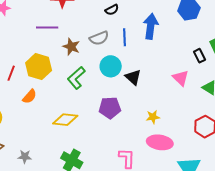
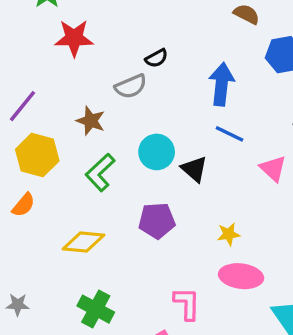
purple line: (47, 27) -> (22, 106), moved, turned -50
blue line: (125, 37) -> (229, 134), moved, turned -60
gray semicircle: (99, 38) -> (131, 86), moved

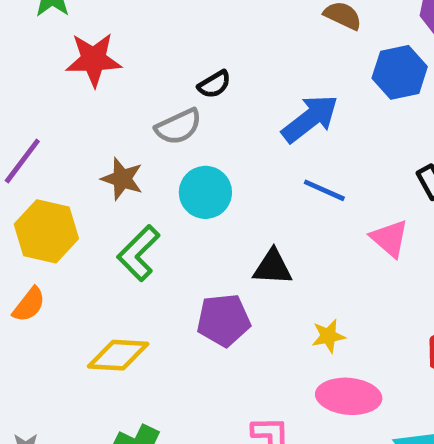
blue arrow: (221, 84) -> (310, 119), turned 48
cyan circle: (157, 152) -> (205, 192), moved
black triangle: (194, 169) -> (273, 267), moved, turned -36

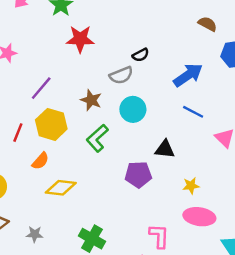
yellow diamond: (118, 355) -> (61, 188), moved

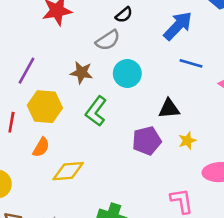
yellow star: (191, 186) -> (187, 141), moved

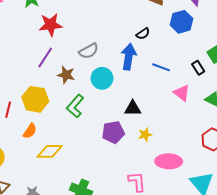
black semicircle: (124, 15) -> (143, 34), moved
blue arrow: (178, 26) -> (129, 57), moved, turned -40
blue line: (191, 63) -> (161, 67), moved
purple line: (27, 71) -> (45, 57), moved

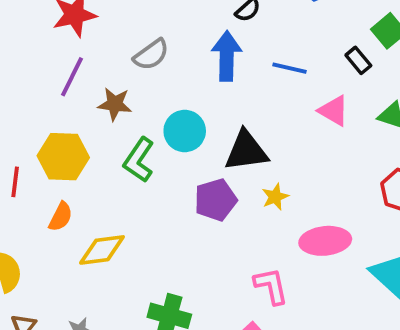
cyan circle: (102, 78) -> (185, 131), moved
black triangle: (133, 108) -> (246, 151), size x1.4

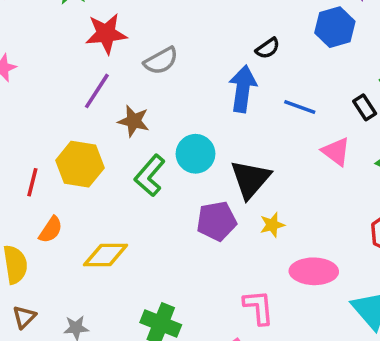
gray semicircle: (151, 55) -> (161, 61), moved
black triangle: (246, 151) -> (250, 179), turned -48
orange semicircle: (61, 217) -> (51, 230), moved

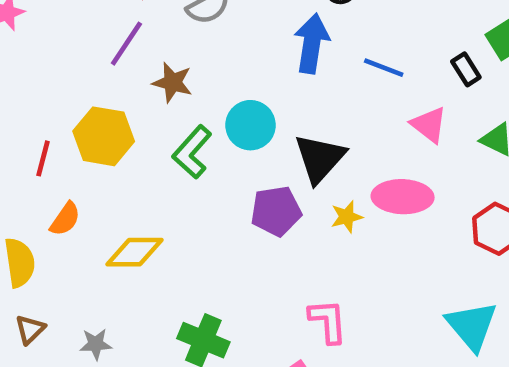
pink ellipse: (314, 271) -> (403, 197), moved

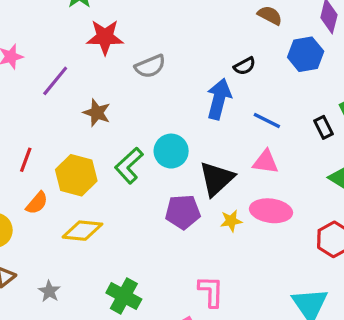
purple line: (126, 44) -> (55, 81), moved
brown star: (173, 82) -> (97, 113), moved
pink triangle: (429, 125) -> (265, 162), moved, turned -36
yellow hexagon: (104, 136) -> (76, 175), moved
gray star: (96, 344) -> (49, 291), turned 30

